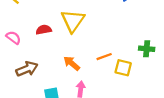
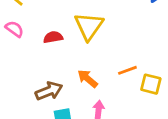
pink semicircle: (13, 38) -> (15, 29), moved
brown arrow: (27, 69) -> (49, 91), moved

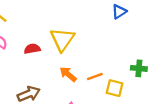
orange arrow: (88, 79) -> (68, 74), moved

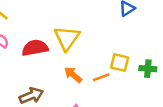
red semicircle: (32, 49) -> (35, 48), size x1.5
yellow square: (115, 88) -> (120, 63), moved

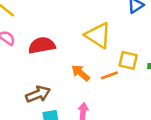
yellow triangle: (67, 38) -> (98, 35), moved, turned -32

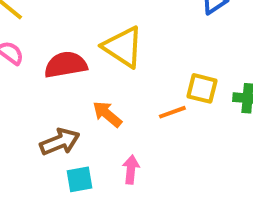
yellow triangle: (98, 35) -> (123, 47), moved
orange arrow: (81, 73) -> (107, 114), moved

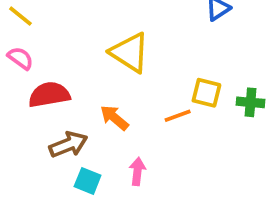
red semicircle: (66, 65) -> (49, 95), moved
cyan square: (79, 179) -> (88, 181), turned 32

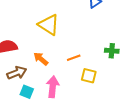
yellow square: (206, 93) -> (89, 76), moved
pink arrow: (137, 171) -> (53, 87), size x1.5

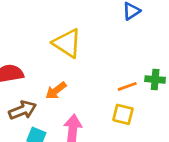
orange line: (74, 58) -> (127, 86), moved
orange arrow: (41, 59) -> (56, 91), turned -77

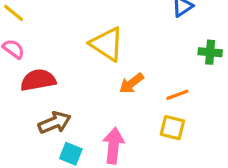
green cross: (155, 79) -> (210, 52), moved
orange arrow: (56, 91) -> (131, 83), moved

